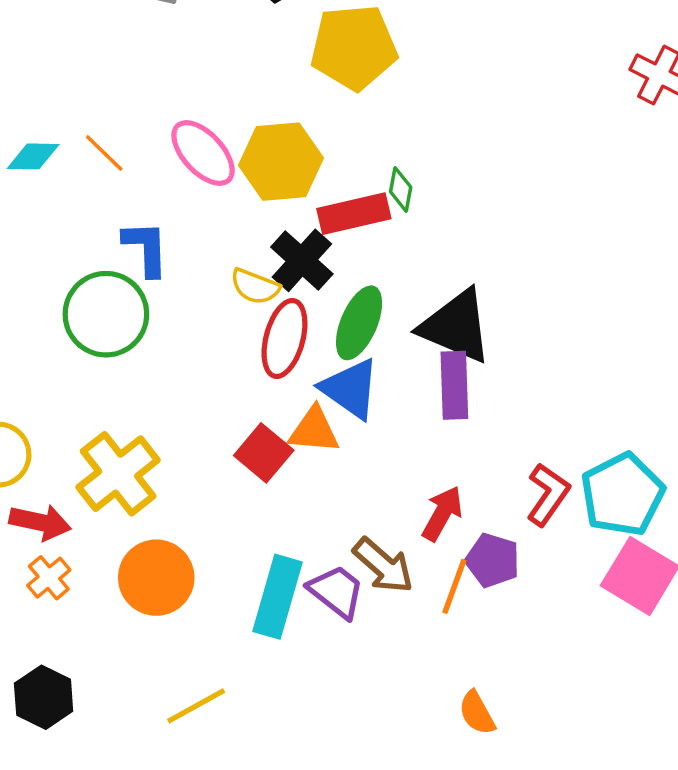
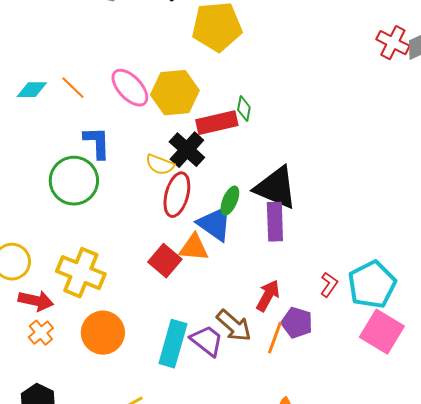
green ellipse: (359, 323) -> (230, 201), moved, size x0.7
yellow cross: (118, 474) -> (81, 273), turned -30
red L-shape: (548, 494) -> (329, 285), size x0.7

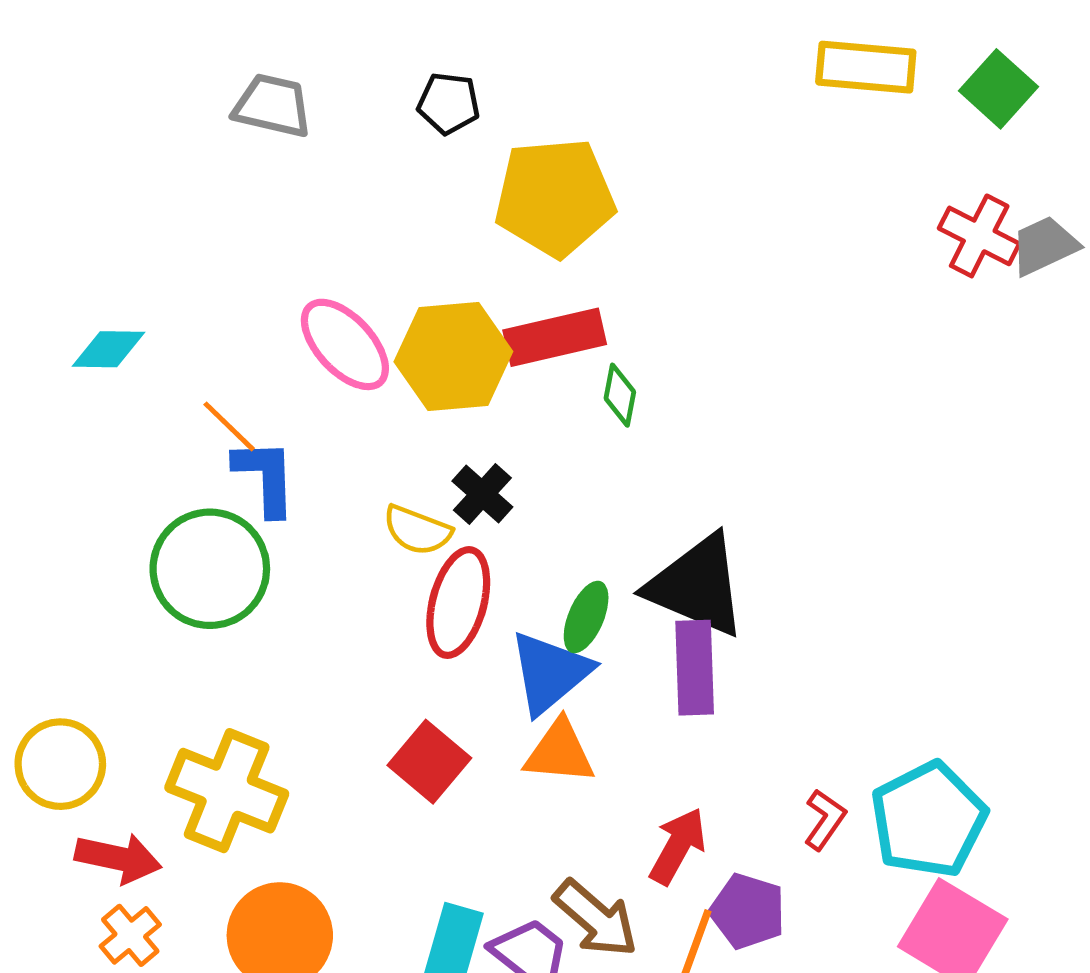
orange line: (73, 88) -> (229, 426), moved
red rectangle: (217, 123) -> (555, 337), moved
black cross: (187, 150) -> (482, 494), size x0.7
blue triangle: (215, 224) -> (550, 672), turned 45
orange triangle: (194, 248) -> (560, 752), moved

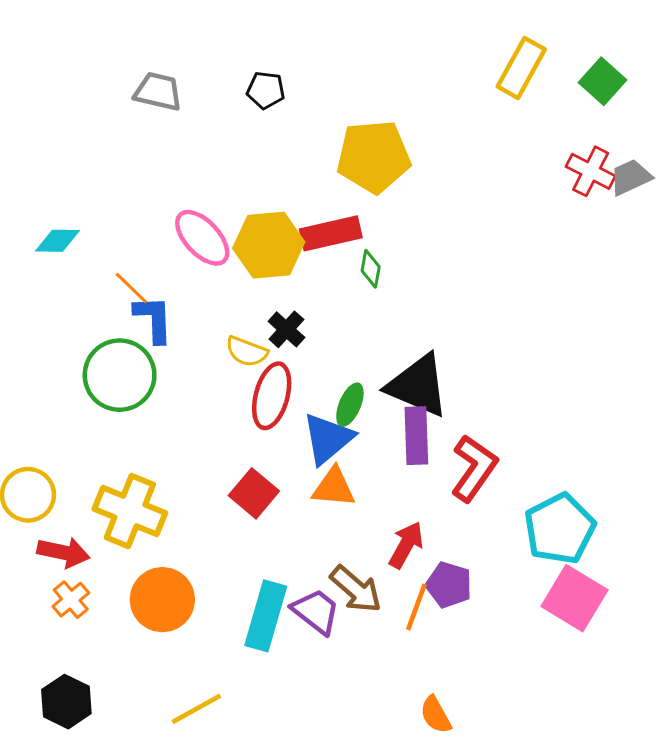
yellow rectangle: (866, 67) -> (521, 68), turned -66
yellow pentagon: (555, 197) -> (374, 157), moved
red L-shape: (825, 820) -> (474, 468), moved, size x1.8

